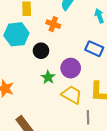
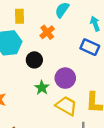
orange cross: (53, 24) -> (47, 32), turned 32
blue rectangle: (94, 49) -> (90, 47), moved

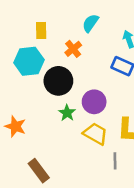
black circle: (34, 60) -> (58, 81), size x1.5

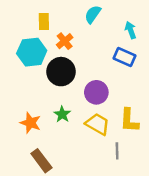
orange cross: (73, 49) -> (65, 41), moved
green star: (67, 113) -> (62, 114), moved
orange star: (15, 126) -> (30, 123), moved

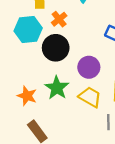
green star: (62, 114) -> (57, 88), size x1.5

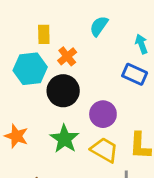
orange star: (27, 96) -> (16, 136), moved

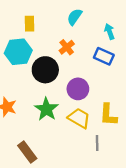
orange cross: (67, 56) -> (67, 47), moved

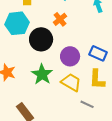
blue rectangle: (104, 56) -> (98, 53), moved
gray line: (97, 143) -> (87, 104), turned -64

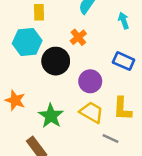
blue rectangle: (98, 53) -> (124, 61), moved
green star: (42, 74) -> (51, 116), moved

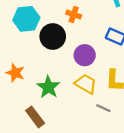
orange cross: (78, 37) -> (74, 14), turned -32

